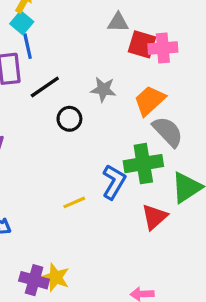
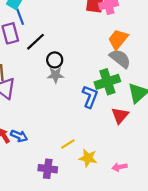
gray star: (103, 89) -> (56, 75), moved
orange trapezoid: (150, 101) -> (118, 39), moved
yellow line: (74, 202) -> (68, 144), moved
yellow star: (56, 277) -> (88, 158), moved

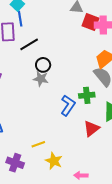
green cross: (107, 82) -> (87, 95), size x0.7

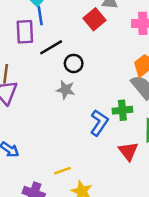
red square: (91, 22) -> (95, 19), moved, turned 30
black circle: (43, 65) -> (74, 63), moved
red triangle: (92, 129) -> (128, 151), turned -30

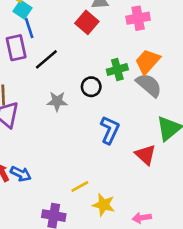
black circle: (74, 63) -> (91, 87), moved
gray star: (66, 90) -> (57, 101), moved
green cross: (122, 110) -> (117, 70), moved

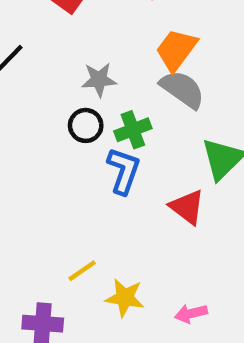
green cross: (117, 70) -> (133, 130), moved
black circle: (91, 87) -> (86, 125), moved
gray star: (57, 101) -> (99, 80), moved

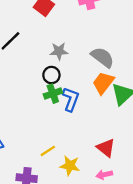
orange trapezoid: (176, 50) -> (103, 83), moved
green cross: (133, 130) -> (53, 94), moved
red triangle: (187, 207) -> (106, 148), moved

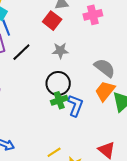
gray star: (59, 51) -> (60, 51), moved
black circle: (51, 75) -> (58, 83), size x1.5

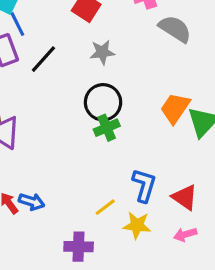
gray semicircle: (105, 68) -> (175, 29), moved
blue L-shape: (75, 106) -> (144, 185), moved

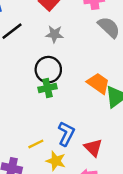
orange trapezoid: (175, 108) -> (98, 83), turned 80

